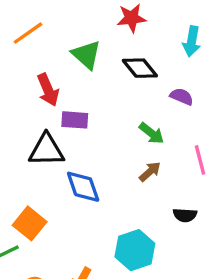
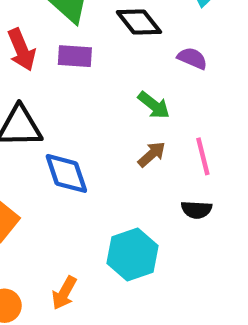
purple rectangle: (75, 120) -> (75, 56), moved
pink line: (200, 160) -> (203, 156), moved

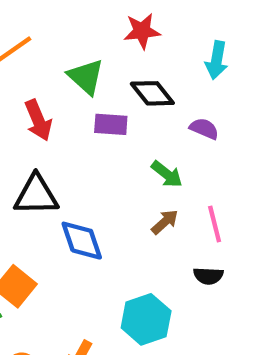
purple rectangle: (75, 56) -> (111, 124), moved

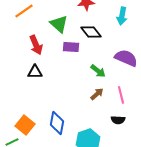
purple semicircle: (204, 129) -> (126, 58), moved, size x1.6
black triangle: (36, 195) -> (35, 72), moved, size x0.7
blue diamond: (82, 241) -> (57, 123), moved, turned 30

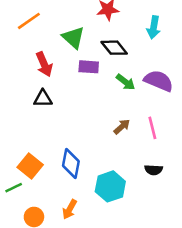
green arrow: (98, 71) -> (126, 82), moved
black semicircle: (118, 120) -> (154, 170), moved

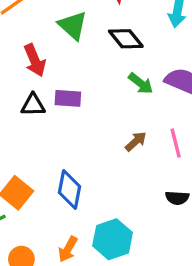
purple rectangle: (89, 67) -> (68, 98), moved
cyan hexagon: (110, 186) -> (113, 239), moved

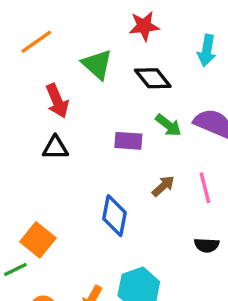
purple rectangle: (68, 98) -> (128, 141), moved
blue diamond: (69, 190) -> (115, 216), moved

